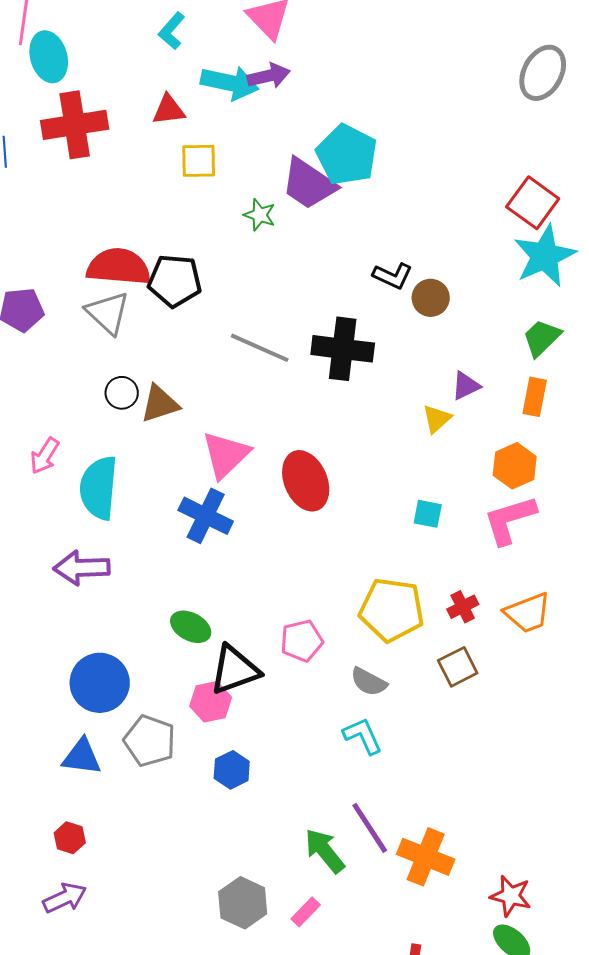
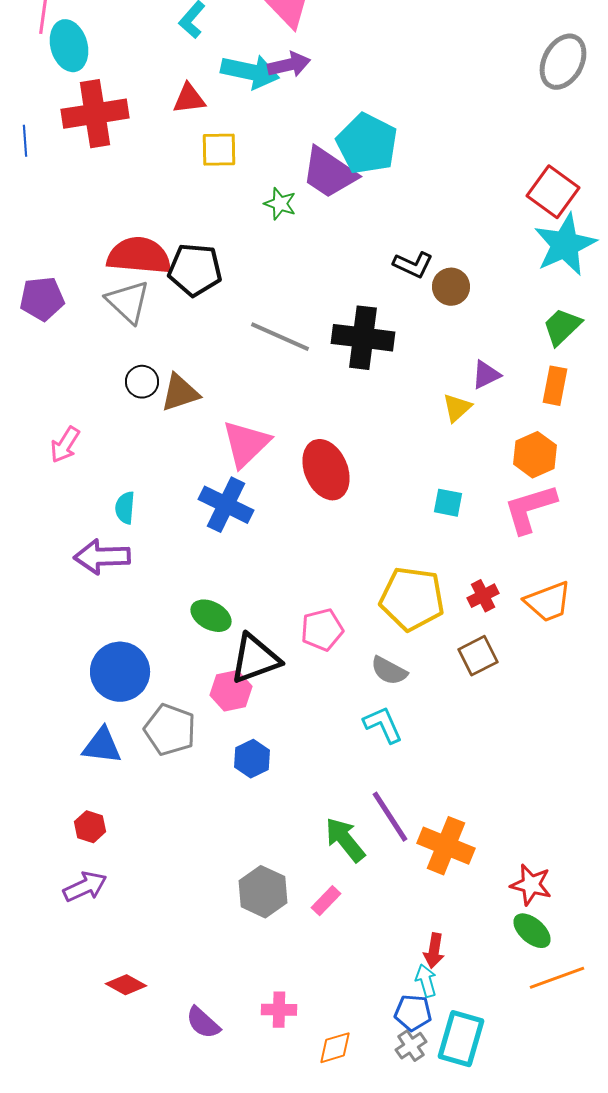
cyan semicircle: (99, 488) -> (125, 508), moved, size x0.5

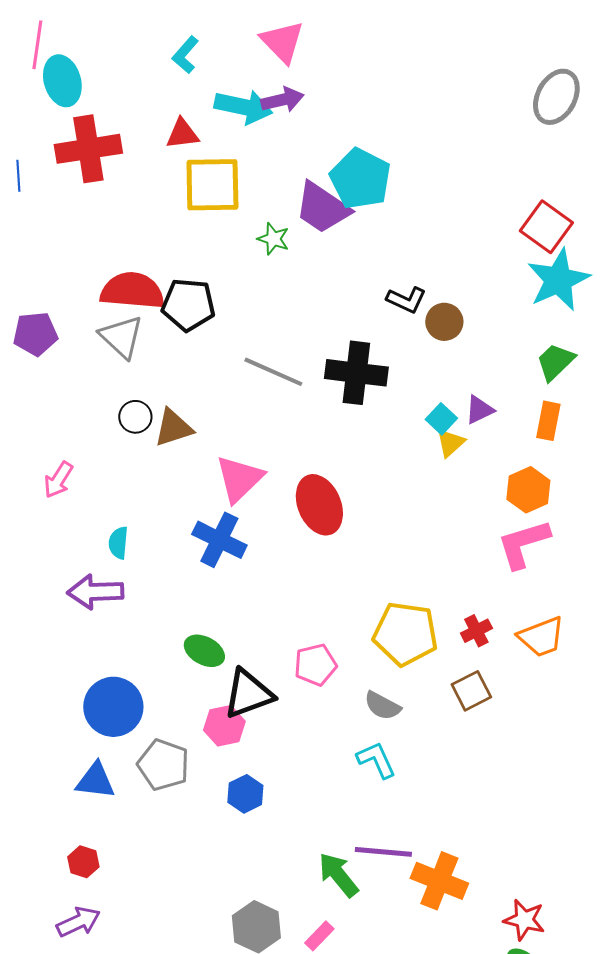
yellow square: (219, 150) -> (212, 185), size x1.6
cyan square: (448, 503) -> (441, 419), moved, turned 32
purple line: (390, 817) -> (383, 852), turned -52

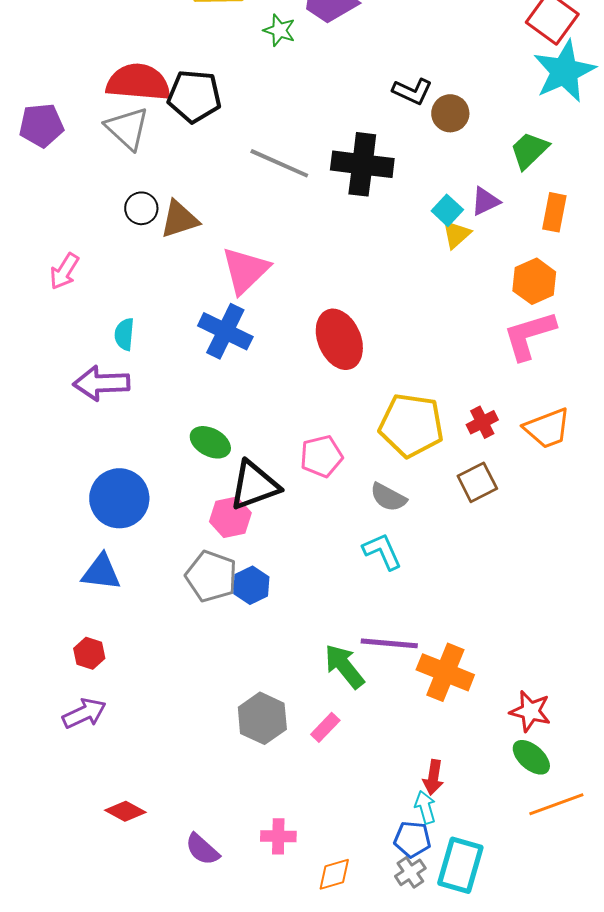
green trapezoid: (555, 362) -> (529, 150), moved
red ellipse: (319, 505) -> (339, 339), moved
gray pentagon: (163, 765) -> (211, 576), moved

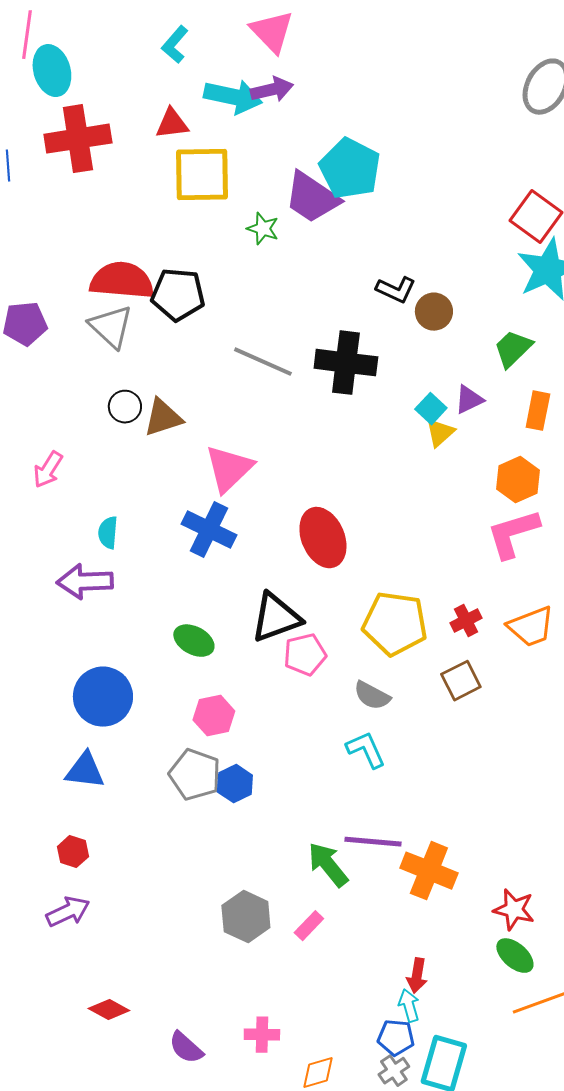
black triangle: (254, 485) -> (276, 618), moved

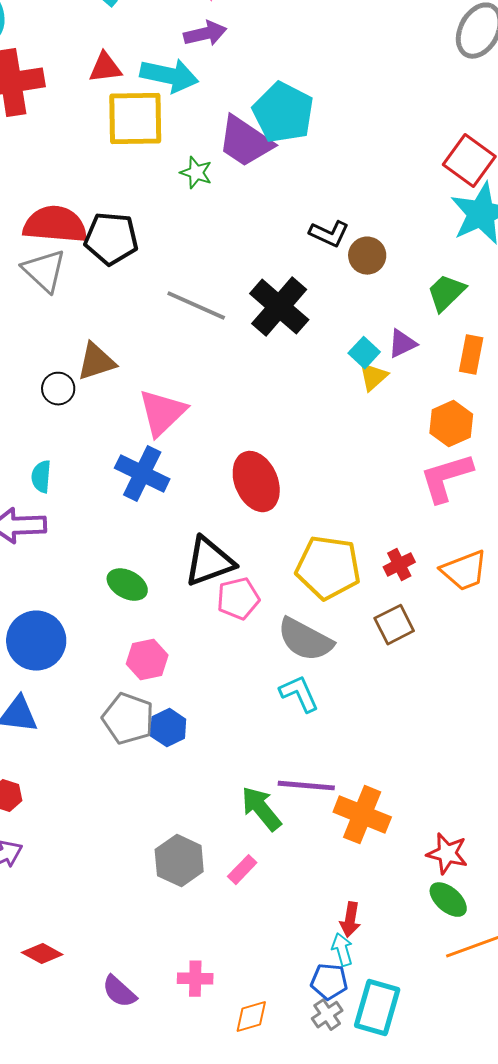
cyan arrow: (233, 97) -> (169, 76), moved
black cross: (346, 363) -> (279, 307), turned 34
black circle: (125, 407) -> (58, 389), moved
gray semicircle: (372, 696) -> (305, 640), size x1.5

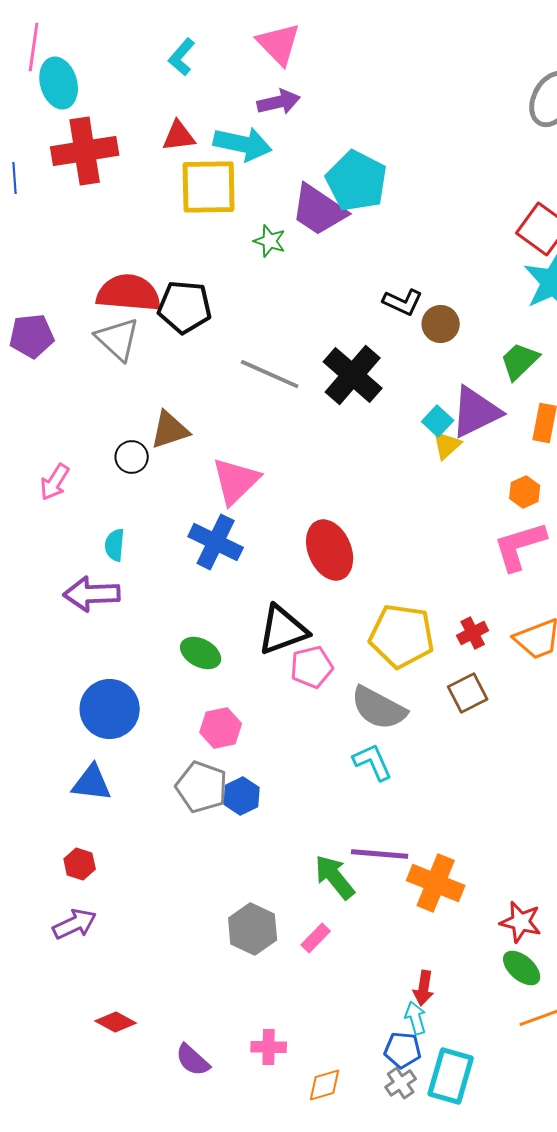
purple triangle: (402, 344) -> (476, 412), size x1.8
orange hexagon: (451, 424) -> (525, 492), size x0.7

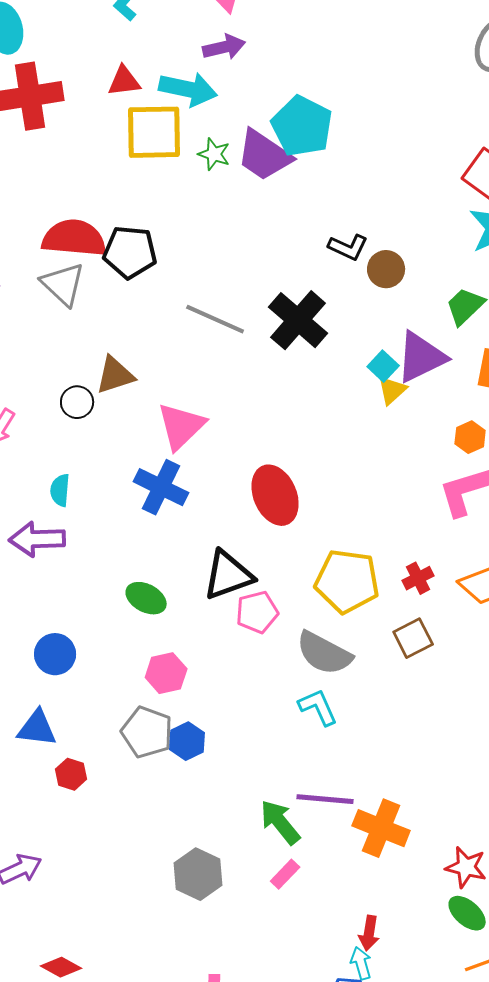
green star: (270, 241) -> (214, 154), moved
blue circle: (110, 709) -> (55, 654), size x0.7
red hexagon: (80, 864) -> (71, 774), moved
pink rectangle: (316, 938) -> (285, 874), moved

